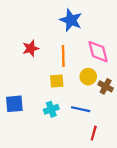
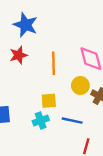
blue star: (71, 20) -> (25, 25), moved
yellow square: (57, 81) -> (49, 101), moved

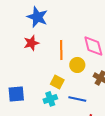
yellow circle: (80, 86) -> (77, 65), moved
yellow square: (49, 101) -> (57, 82), turned 32

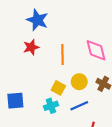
yellow circle: (77, 65) -> (79, 82), moved
blue line: (77, 99) -> (79, 106), turned -36

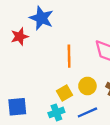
red star: (31, 47) -> (20, 37), moved
yellow square: (58, 88) -> (64, 93), turned 32

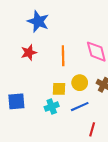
red star: (20, 37) -> (29, 53), moved
yellow square: (64, 93) -> (59, 89), turned 32

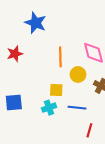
red star: (29, 53) -> (15, 54), moved
yellow circle: (80, 83) -> (78, 74), moved
blue line: (80, 107) -> (77, 108), turned 30

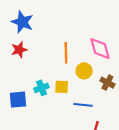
blue star: (36, 23) -> (22, 22), moved
cyan cross: (49, 108) -> (41, 88), moved

